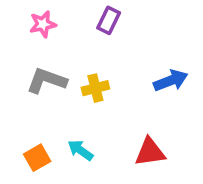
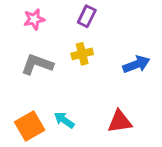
yellow cross: (95, 88) -> (82, 54), moved
orange square: (37, 158) -> (30, 126), size x1.4

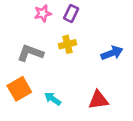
pink star: (34, 19) -> (43, 13), moved
orange square: (30, 126) -> (19, 89), moved

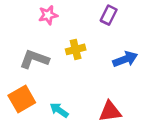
purple rectangle: (71, 13) -> (109, 15), moved

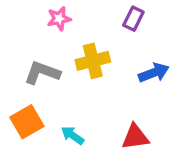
yellow cross: (76, 49) -> (93, 61), size x1.4

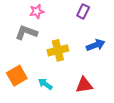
yellow cross: (93, 61) -> (58, 50), moved
gray L-shape: (42, 73) -> (26, 32), moved

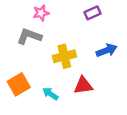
purple rectangle: (83, 11) -> (93, 13), turned 40
red triangle: (84, 85) -> (83, 86), moved

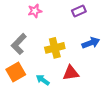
gray L-shape: (29, 36) -> (19, 44), moved, turned -65

